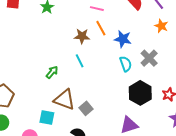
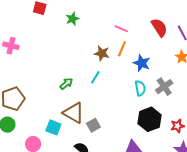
orange line: (101, 28) -> (122, 49), turned 42
cyan line: (80, 61) -> (95, 77), turned 48

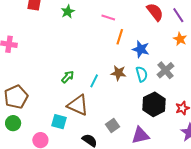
pink line: (121, 29) -> (108, 18), moved
brown star: (102, 53) -> (119, 73), moved
cyan line: (95, 77) -> (94, 81), moved
gray square: (93, 125) -> (113, 126), moved

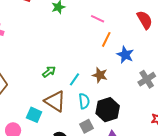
cyan semicircle: (142, 74) -> (84, 101), moved
black hexagon: (154, 104) -> (108, 110), moved

